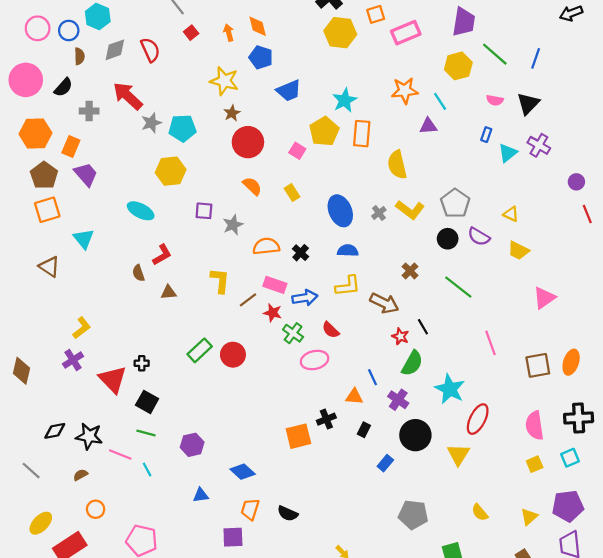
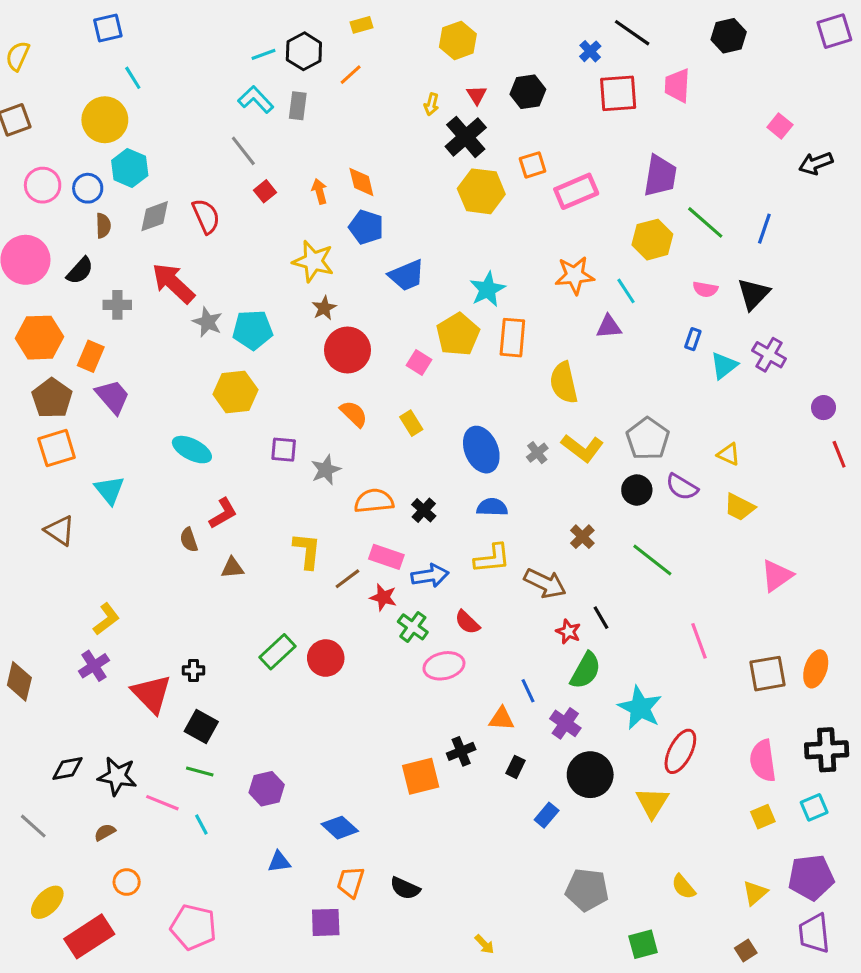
gray star: (151, 123) -> (207, 322), turned -30

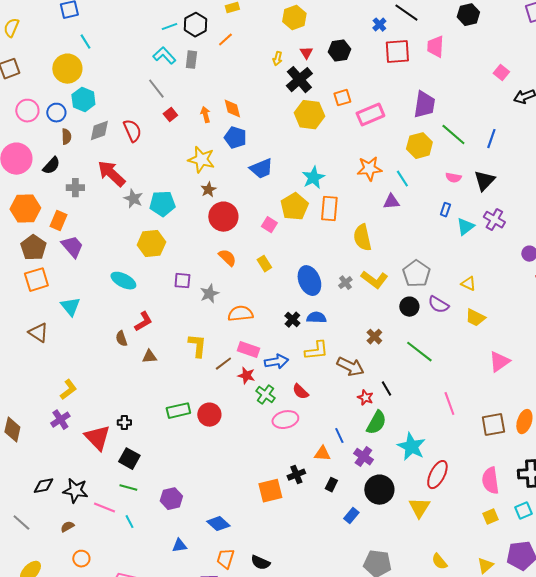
black cross: (424, 510) -> (292, 320), moved
green rectangle: (277, 652) -> (178, 411), turned 30

